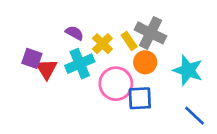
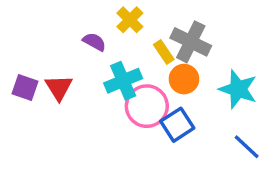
yellow cross: (102, 44) -> (130, 20), moved
purple square: (32, 58) -> (25, 88), moved
cyan cross: (80, 64) -> (123, 81), moved
blue square: (140, 98) -> (177, 125), turned -30

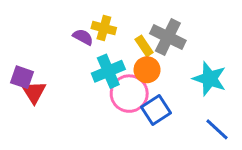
yellow cross: (130, 20) -> (104, 28), moved, turned -30
orange circle: (184, 79) -> (147, 70), moved
red triangle: (59, 88) -> (34, 92), moved

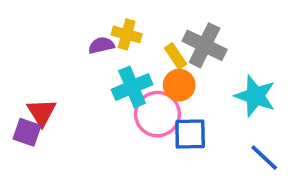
purple semicircle: (83, 37) -> (101, 45), turned -42
purple square: (22, 77) -> (27, 132), moved
blue square: (156, 110) -> (190, 134), turned 32

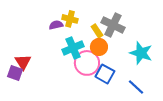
blue square: (190, 134) -> (105, 74), turned 30
blue line: (264, 158) -> (136, 87), moved

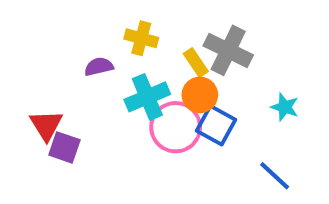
purple semicircle: (56, 25) -> (99, 67), moved
cyan star: (141, 53) -> (285, 107), size x0.6
purple square: (15, 73) -> (64, 147), moved
blue square: (105, 74) -> (216, 125), moved

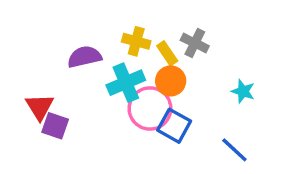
yellow cross: (141, 38) -> (136, 41), moved
gray cross: (228, 50) -> (195, 43), size x0.7
purple semicircle: (99, 67) -> (84, 57), size x1.4
blue square: (216, 125) -> (174, 126), moved

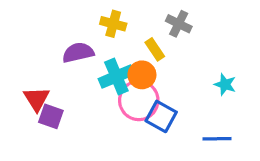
yellow cross: (136, 41) -> (113, 24), moved
gray cross: (195, 43) -> (179, 24), moved
orange circle: (171, 81) -> (142, 75), moved
blue line: (234, 150) -> (217, 139), turned -44

